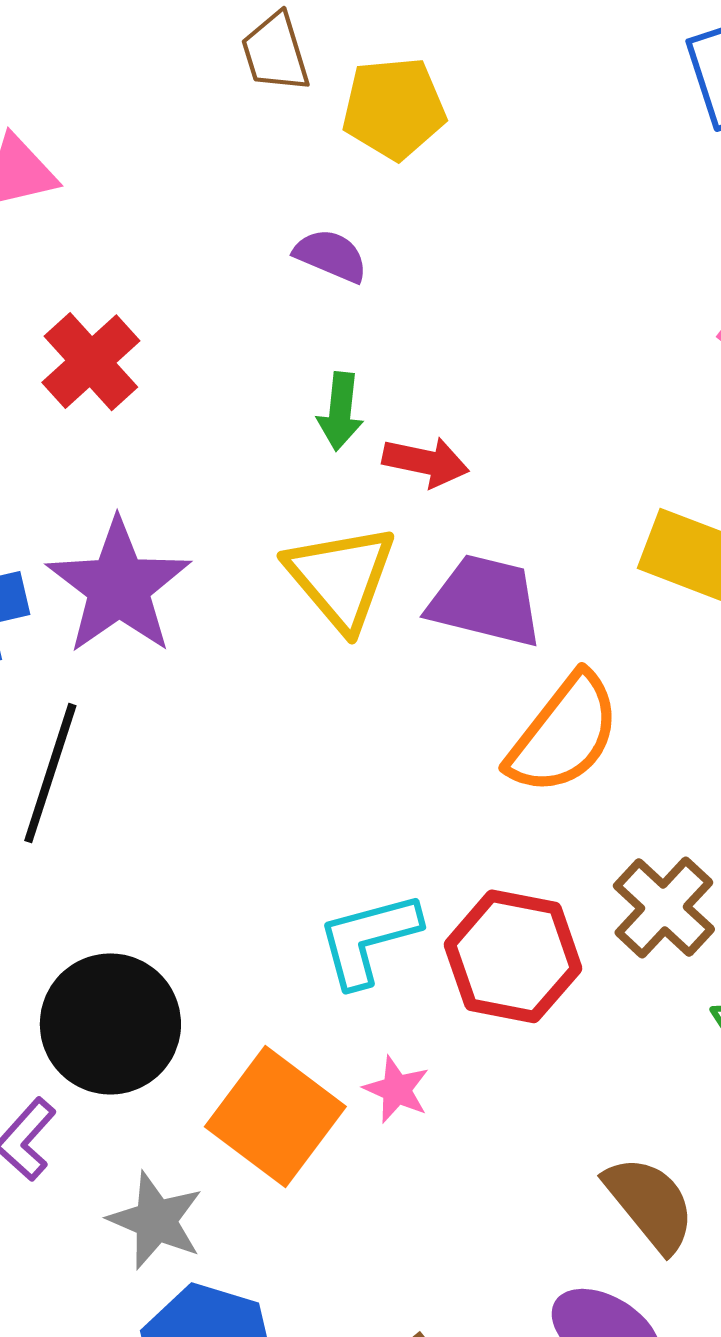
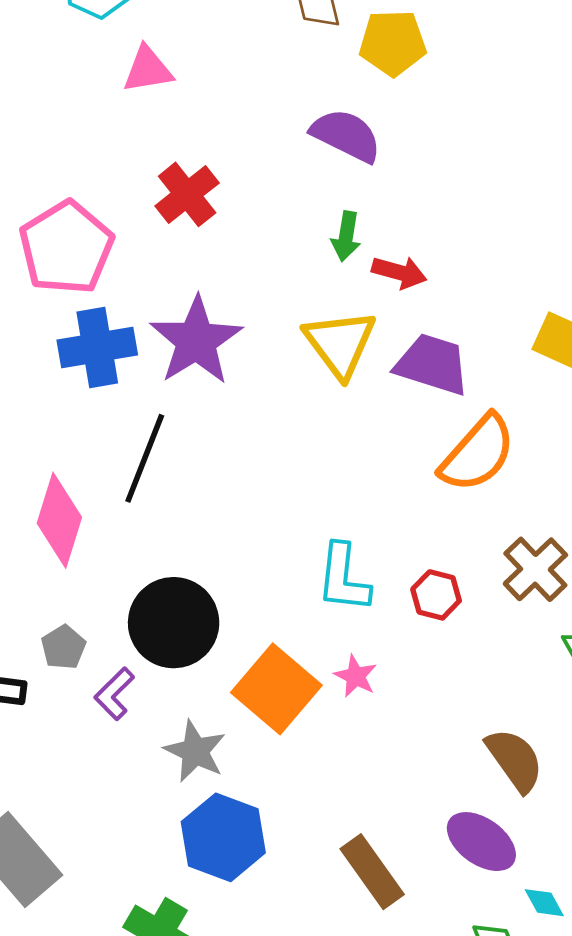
purple semicircle: (331, 256) -> (346, 135), size x1.5
cyan L-shape: (368, 939) -> (343, 578), turned -72
red hexagon: (513, 956) -> (436, 595), size x0.6

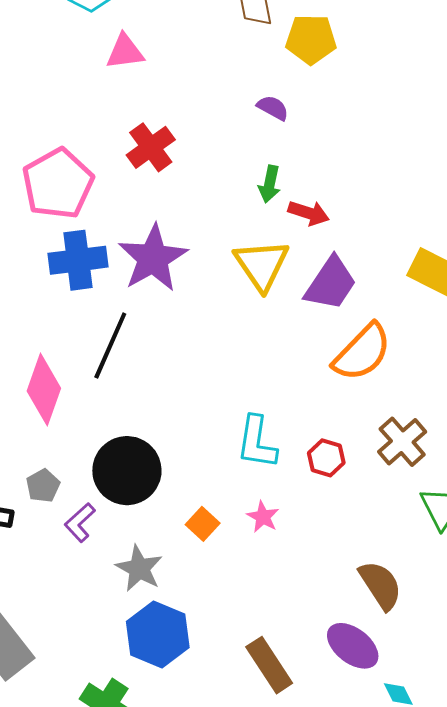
purple semicircle: (346, 135) -> (273, 108), size x0.6
purple trapezoid: (432, 364) -> (331, 284), turned 104
orange square: (276, 689) -> (203, 524), size x0.5

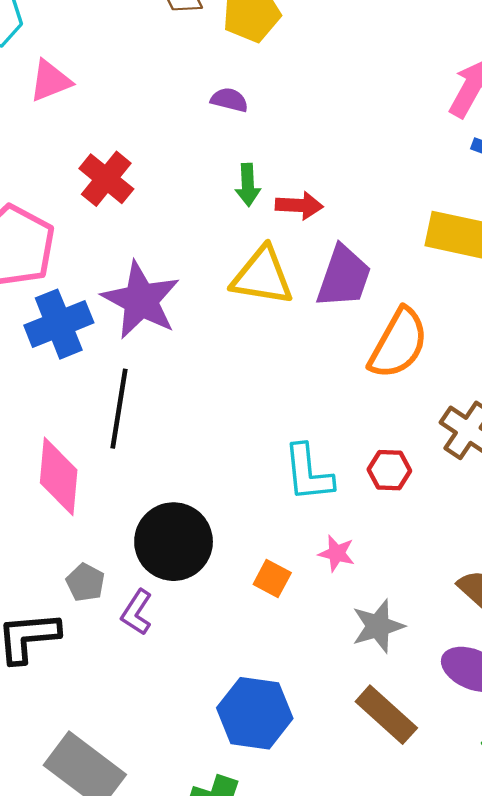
yellow triangle: (262, 265) -> (262, 276), turned -32
gray star: (139, 568) -> (378, 626), moved, turned -30

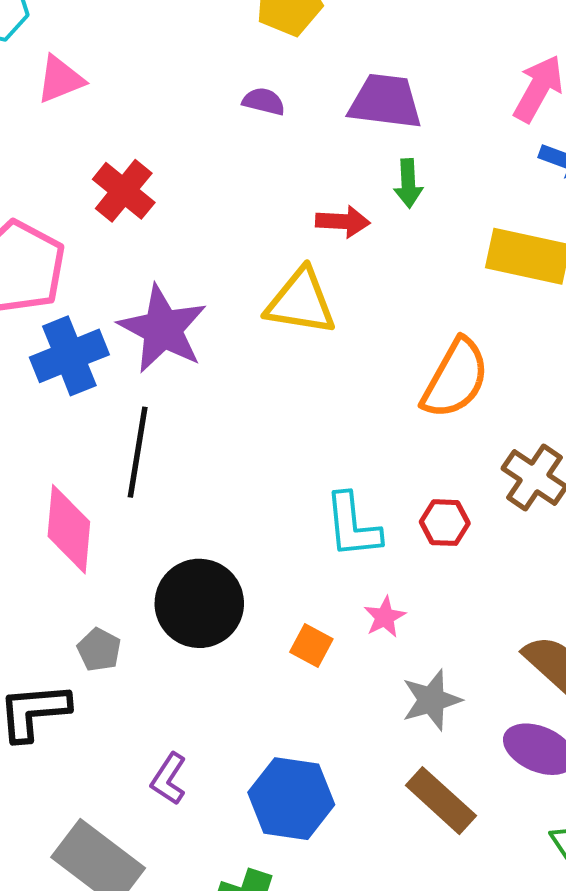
green arrow: (248, 185) -> (408, 183), moved
purple trapezoid: (344, 277) -> (385, 101), moved, turned -102
pink star: (337, 553) -> (385, 617), turned 30
purple L-shape: (137, 612) -> (169, 779), moved

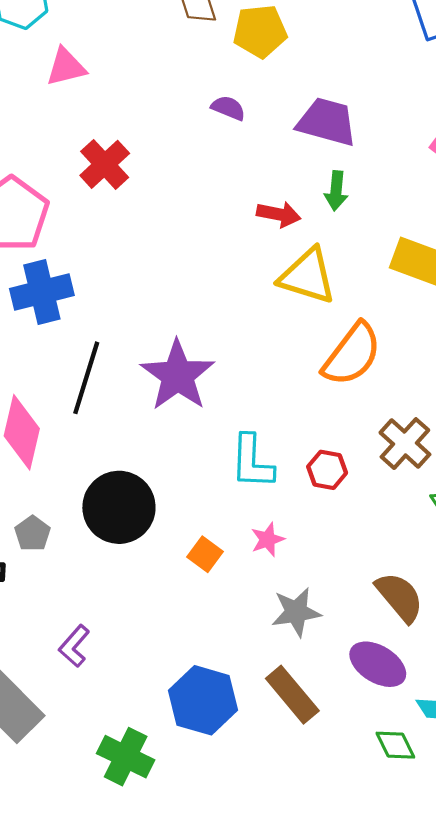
yellow triangle: (301, 302) -> (307, 276), moved
purple star: (163, 329) -> (178, 375), moved
blue hexagon: (291, 799) -> (203, 700), moved

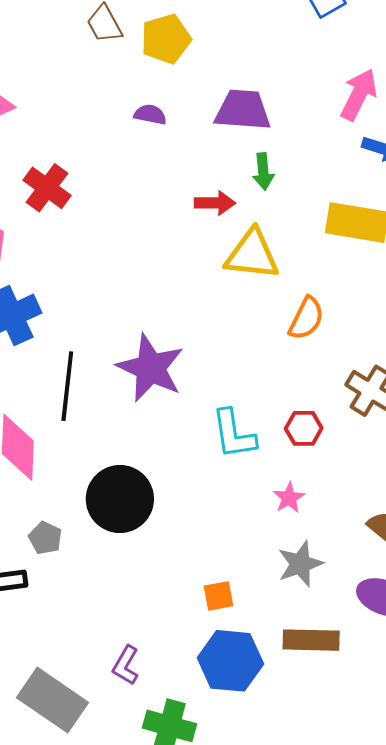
orange semicircle: (352, 354) -> (306, 318), size x0.7
pink star: (268, 539) -> (289, 498), moved
orange square: (205, 554) -> (218, 596), moved, turned -36
purple L-shape: (74, 646) -> (126, 665), moved
brown rectangle: (292, 695) -> (311, 640), turned -38

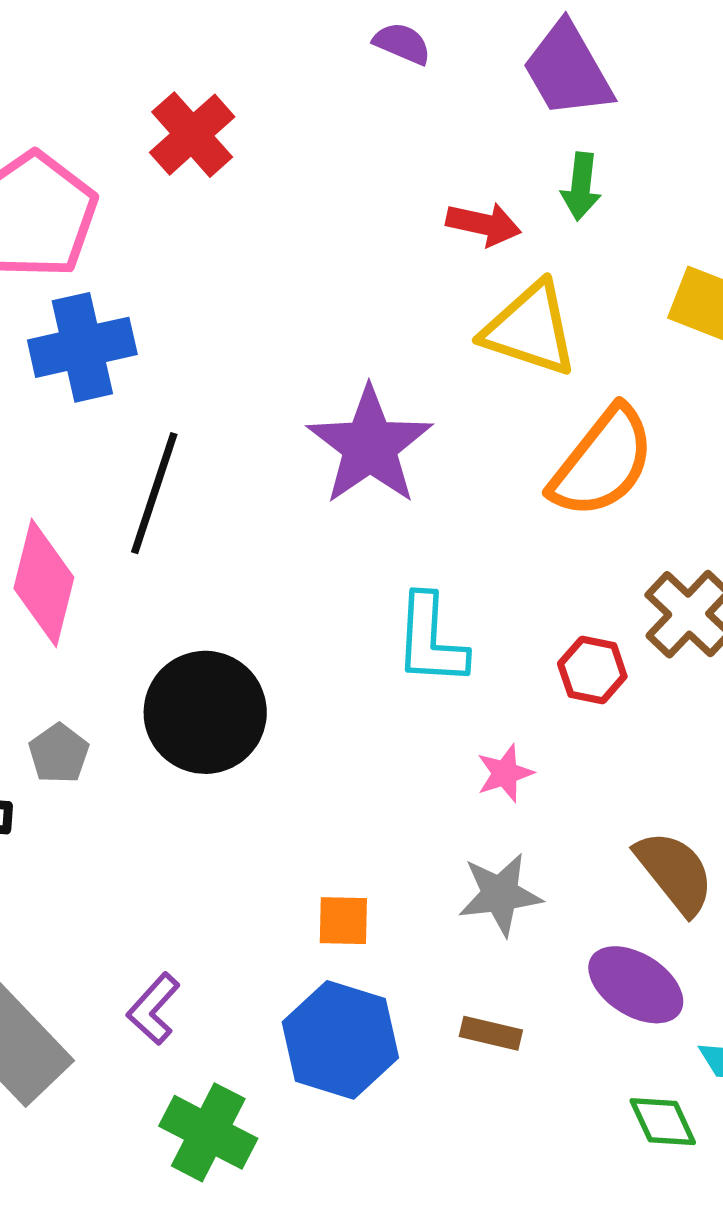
purple trapezoid: (243, 110) -> (568, 70), turned -136
orange semicircle: (306, 318) -> (602, 462), size x1.5
purple star: (150, 368) -> (370, 446), moved
red hexagon: (304, 428) -> (592, 670), moved
brown rectangle: (311, 640) -> (491, 1033), size x0.6

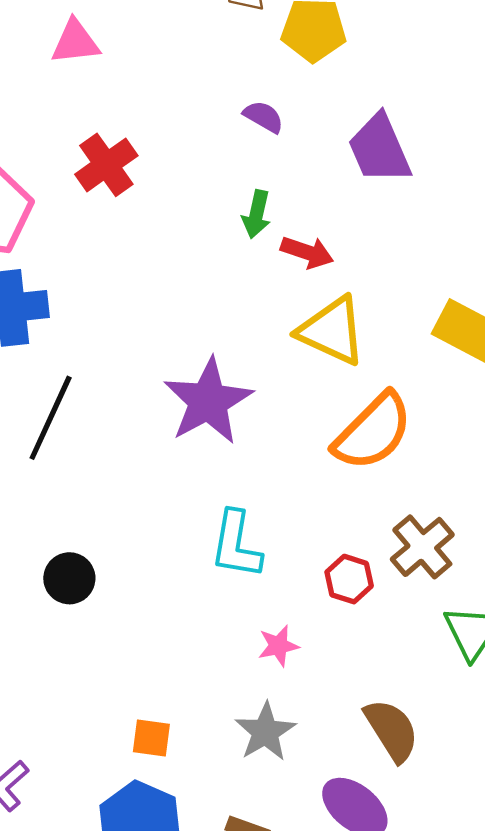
green arrow: (581, 186) -> (256, 214), moved
black circle: (205, 712) -> (69, 578), size x0.6
gray star: (500, 894) -> (265, 732), turned -30

